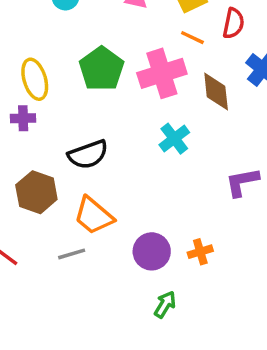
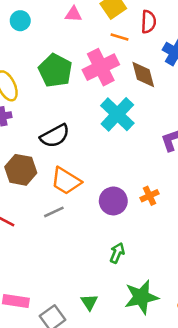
cyan cross: (174, 139) -> (117, 114), size x1.5
green arrow: (165, 305) -> (117, 253), moved

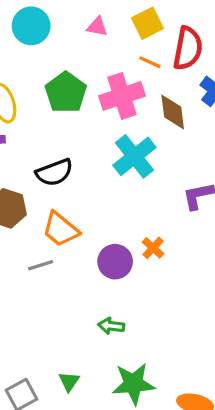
cyan circle: (20, 21) -> (31, 26), size x1.5
red semicircle: (149, 22) -> (188, 48), size x1.5
orange cross: (150, 196) -> (153, 248), moved, turned -30
green arrow: (117, 253) -> (111, 326), turned -114

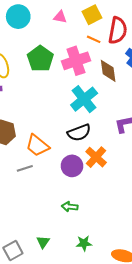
black semicircle: (54, 172) -> (79, 133), moved
orange cross: (153, 248) -> (96, 157), size x1.5
green star: (133, 384) -> (84, 243), size x0.6

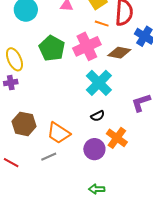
brown diamond: (108, 71) -> (119, 53), turned -65
black semicircle: (79, 133) -> (98, 116), size x0.6

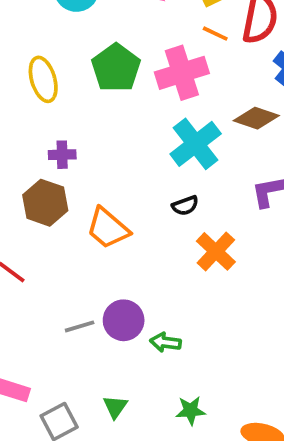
brown diamond: (119, 53) -> (256, 118), moved
purple cross: (11, 83) -> (62, 155), moved
purple circle: (94, 149) -> (124, 320), moved
gray line: (49, 157) -> (80, 326), moved

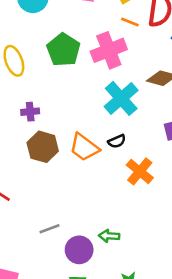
brown hexagon: (45, 203) -> (43, 147), moved
orange trapezoid: (108, 228) -> (84, 147), moved
purple circle: (124, 320) -> (79, 250), moved

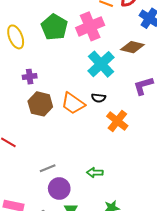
black semicircle: (117, 141) -> (99, 98), turned 32
purple circle: (79, 250) -> (59, 189), moved

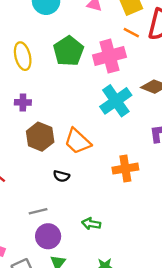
purple cross: (30, 77) -> (23, 102), moved
black semicircle: (99, 98) -> (61, 176), moved
orange cross: (117, 121) -> (125, 169), turned 35

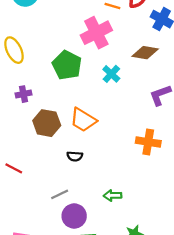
green pentagon: (68, 51) -> (67, 65), moved
cyan cross: (116, 101) -> (111, 74), size x0.6
orange cross: (125, 169) -> (148, 142), moved, turned 30

